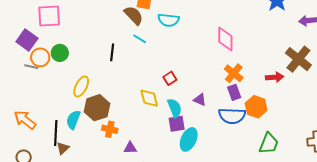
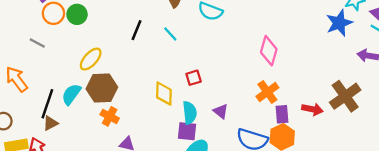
cyan line: (140, 39) -> (170, 34), moved
gray line: (31, 67) -> (37, 43), moved
purple rectangle: (234, 92) -> (282, 114), moved

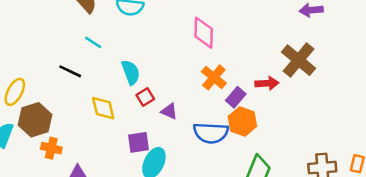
black line: (136, 30) -> (70, 71), moved, turned -72
red square: (194, 78) -> (145, 97), moved
cyan semicircle: (190, 113) -> (131, 72), moved
purple rectangle: (282, 114) -> (236, 97), turned 60

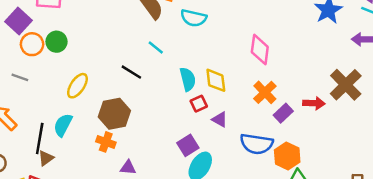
yellow diamond: (103, 108) -> (216, 80), moved
brown hexagon: (35, 120) -> (114, 114), moved
orange hexagon: (242, 121) -> (287, 156), moved
purple square: (139, 142) -> (188, 145), turned -30

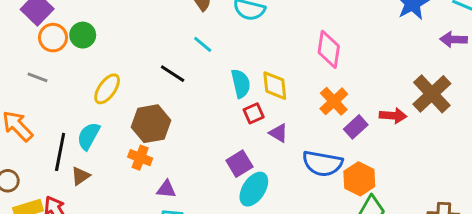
brown triangle: (46, 158) -> (80, 176), moved

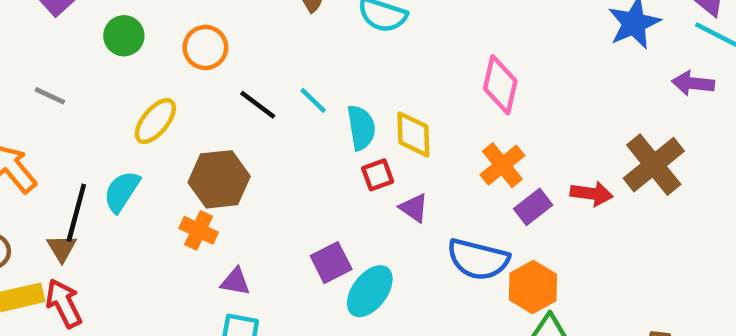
orange circle: (53, 38) -> (205, 47), moved
cyan line: (203, 44) -> (313, 100), moved
purple square: (239, 164) -> (331, 263), moved
brown triangle: (80, 176) -> (62, 248), moved, turned -30

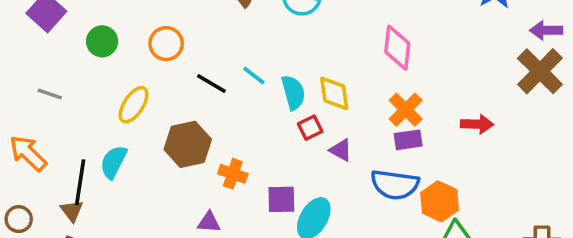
brown cross: (654, 165) -> (540, 71), moved
purple rectangle: (533, 207) -> (408, 140), moved, turned 36
orange cross: (199, 230) -> (233, 174), moved
purple square: (331, 263) -> (281, 199), turned 32

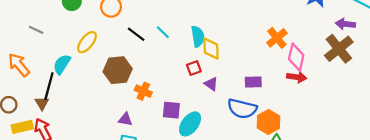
pink diamond: (397, 48) -> (296, 57), moved
cyan semicircle: (293, 92) -> (198, 36), moved
orange cross: (406, 110) -> (277, 38), moved
cyan semicircle: (113, 162) -> (62, 64), moved

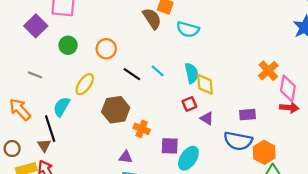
black line: (49, 86) -> (50, 129), turned -30

